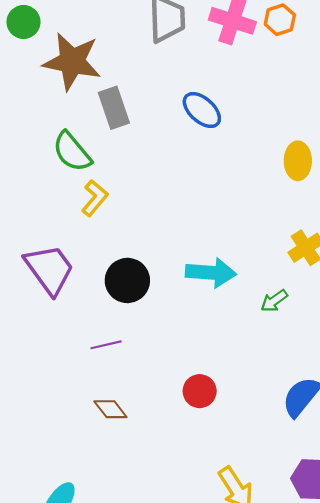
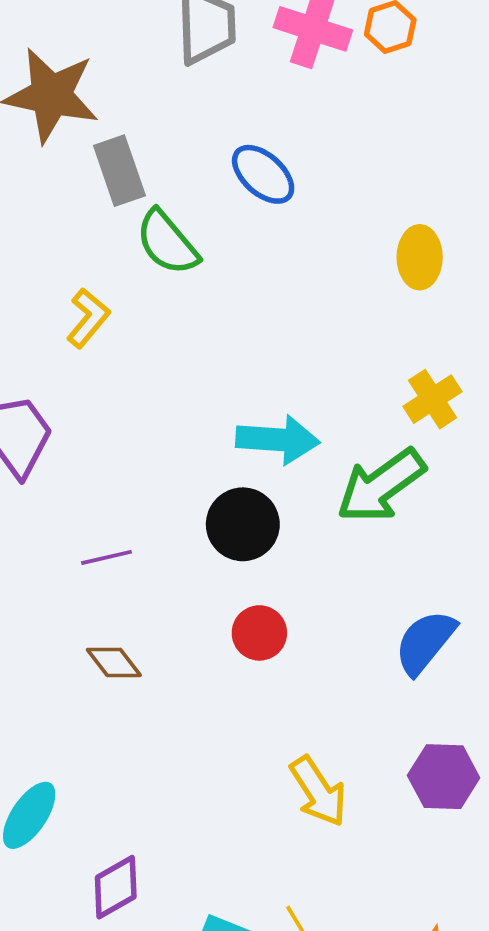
green semicircle: (72, 152) -> (167, 243), moved
black circle: (127, 280) -> (243, 524), moved
green arrow: (274, 301) -> (381, 486), size x2.0

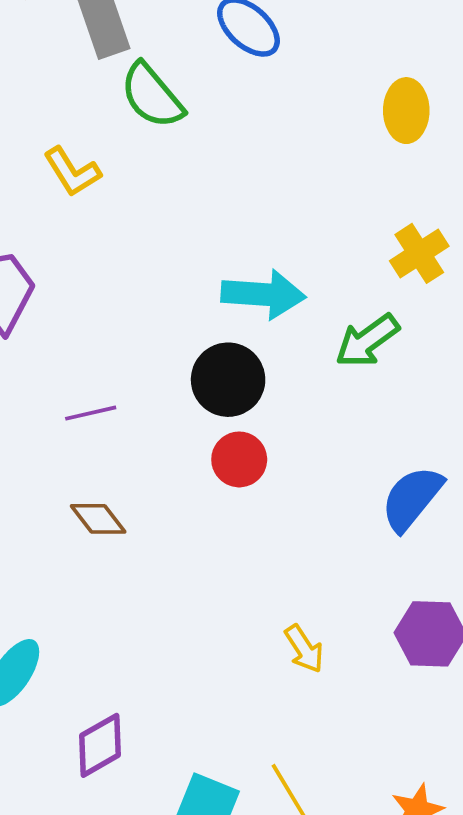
yellow L-shape: (88, 318) -> (72, 172), turned 108
green arrow: (381, 486) -> (367, 341), size x0.7
red circle: (259, 633) -> (239, 459), moved
yellow arrow: (318, 791) -> (304, 649), size x0.7

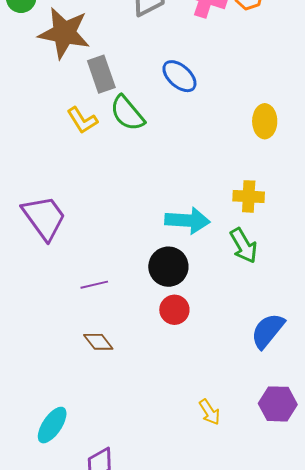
yellow L-shape: (72, 172) -> (82, 120), moved
yellow cross: (419, 253) -> (249, 196), moved, turned 36
green arrow: (367, 341) -> (244, 246), turned -84

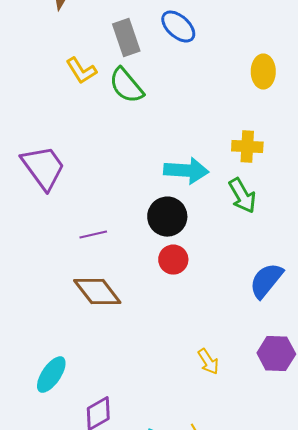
gray rectangle: (101, 74) -> (126, 38), moved
green semicircle: (127, 113) -> (126, 86), moved
brown diamond: (98, 342) -> (97, 292), size x1.6

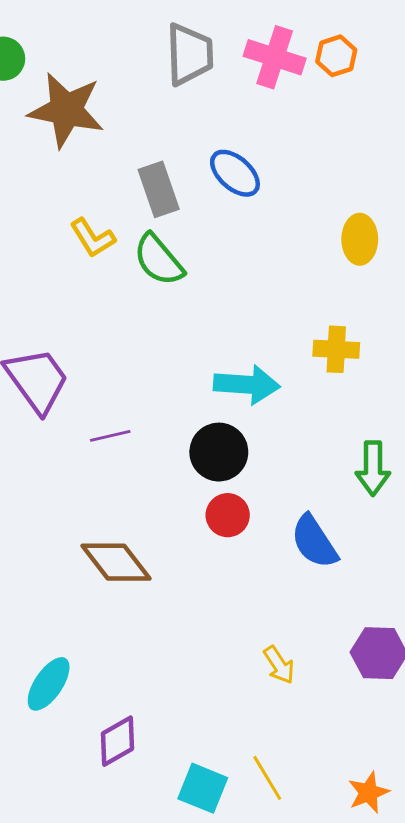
green arrow: (242, 196) -> (373, 468), moved, turned 30
purple line: (93, 235) -> (110, 436), moved
blue semicircle: (266, 281) -> (314, 542), moved, turned -72

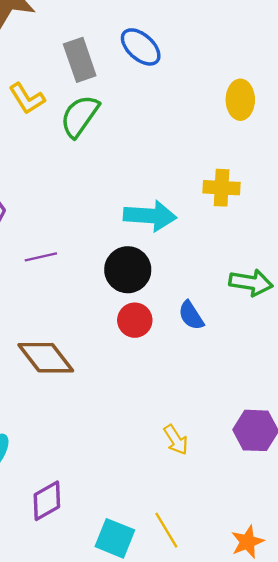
green semicircle: (159, 260) -> (80, 116), turned 75
green arrow: (373, 468) -> (251, 283), turned -81
blue semicircle: (314, 542) -> (191, 315), moved, size x0.7

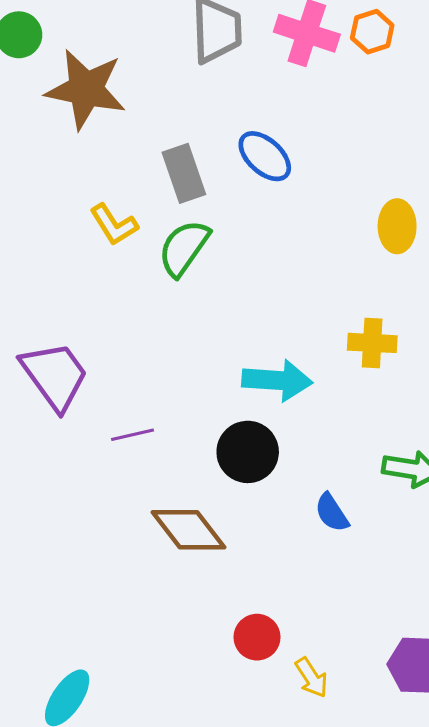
red circle: (135, 320) -> (257, 637), moved
brown diamond: (46, 358) -> (189, 530), moved

